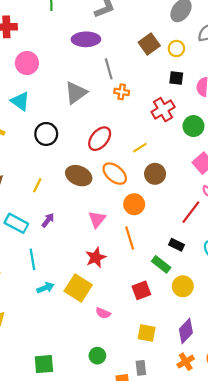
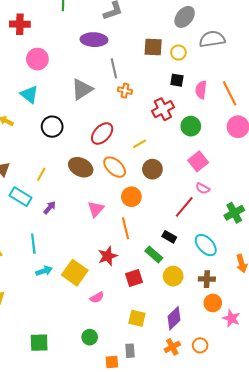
brown square: (149, 44) -> (153, 47), turned 36
cyan rectangle: (16, 223) -> (20, 197), moved
red star: (96, 257) -> (108, 256), moved
pink semicircle: (103, 313) -> (97, 298), turned -56

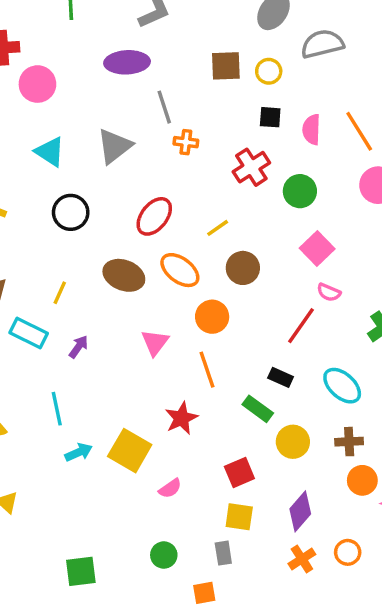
pink circle: (37, 59) -> (37, 84), moved
cyan triangle: (29, 95) -> (50, 152), moved
red square: (134, 278) -> (239, 472), moved
gray rectangle: (130, 351) -> (223, 553), moved

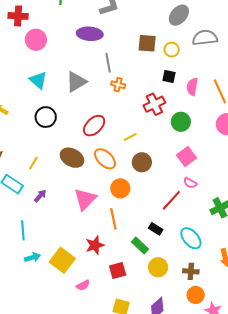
pink triangle: (155, 342) -> (85, 199), size x1.4
red square: (239, 472) -> (118, 270), moved

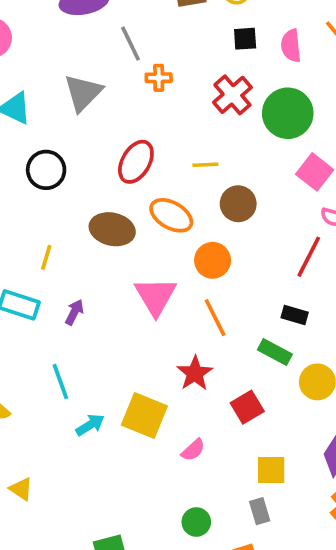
green circle: (181, 122) -> (288, 113), size x1.4
yellow line: (130, 137) -> (205, 165), turned 40

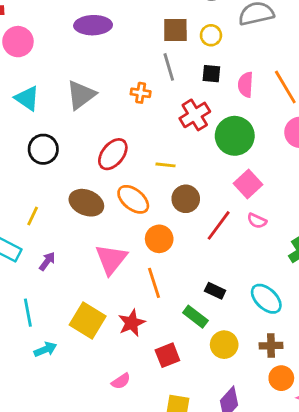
gray line: (130, 44) -> (169, 67), moved
red line: (309, 257) -> (219, 225), moved
yellow square: (144, 415) -> (88, 320), moved

